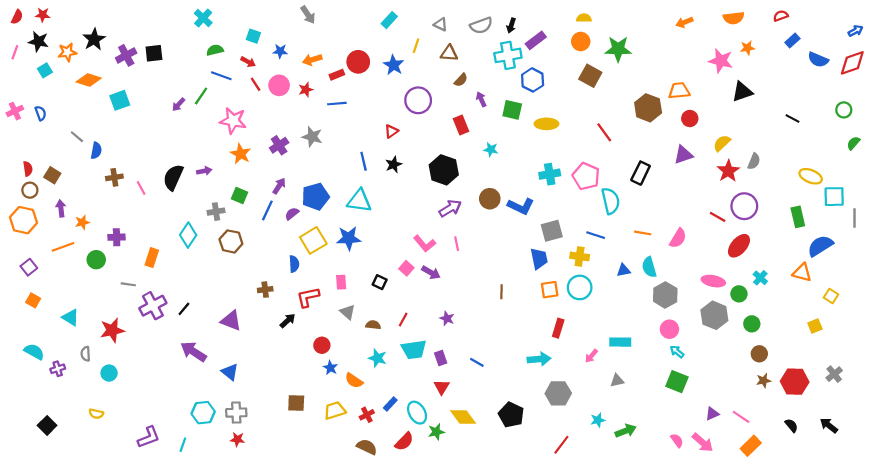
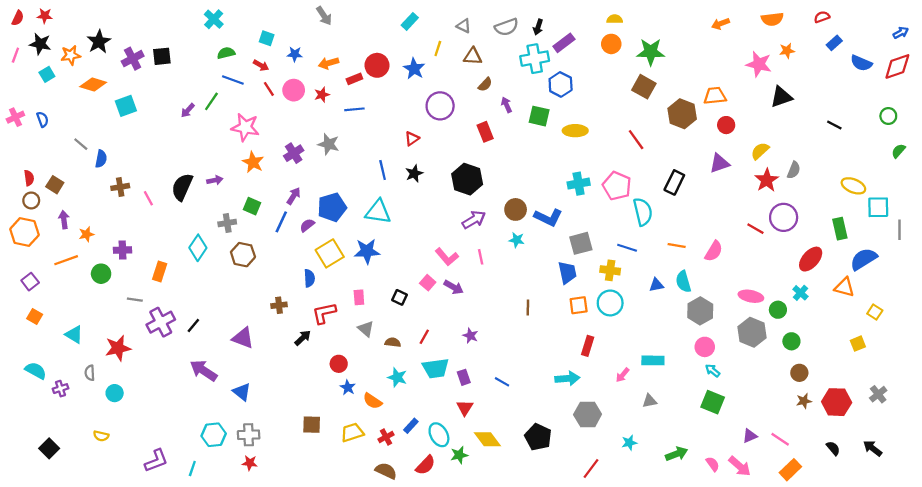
brown square: (590, 76) -> (644, 87), moved
cyan star: (491, 150) -> (517, 240), moved
red ellipse: (739, 246) -> (811, 259), moved
green arrow: (626, 431) -> (677, 454), moved

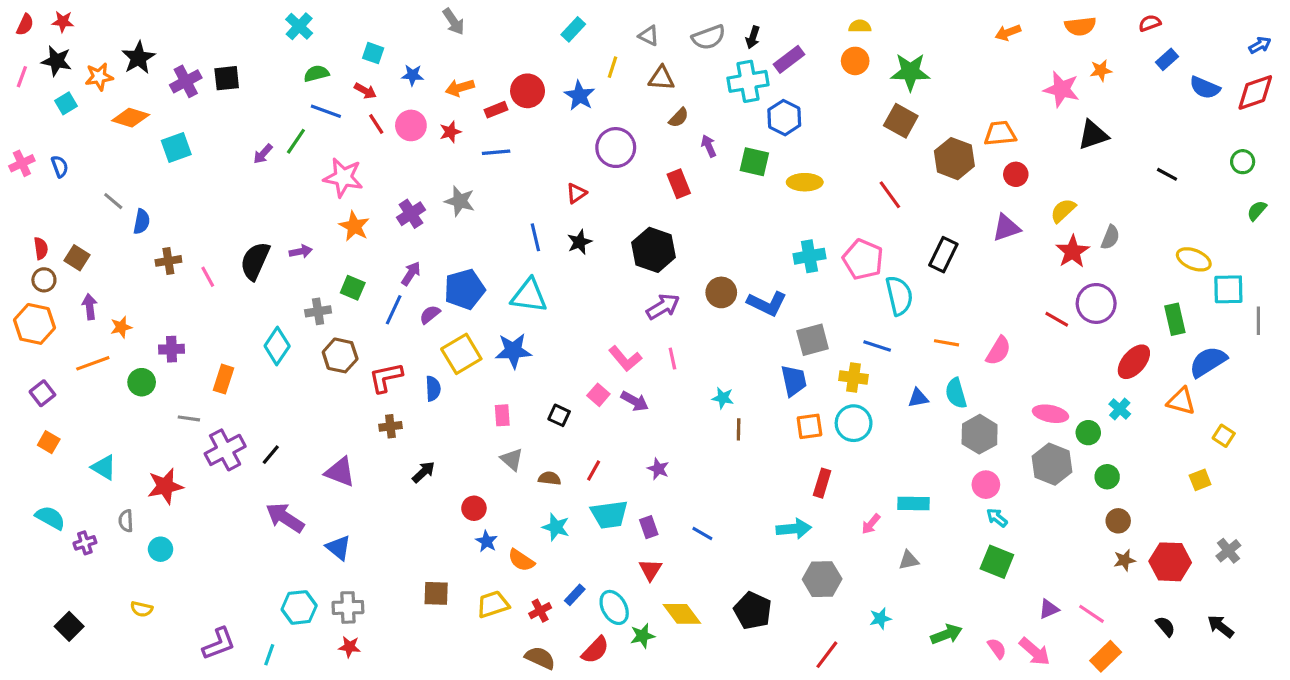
cyan star: (517, 240) -> (723, 398), moved
red L-shape: (324, 313) -> (386, 378), moved

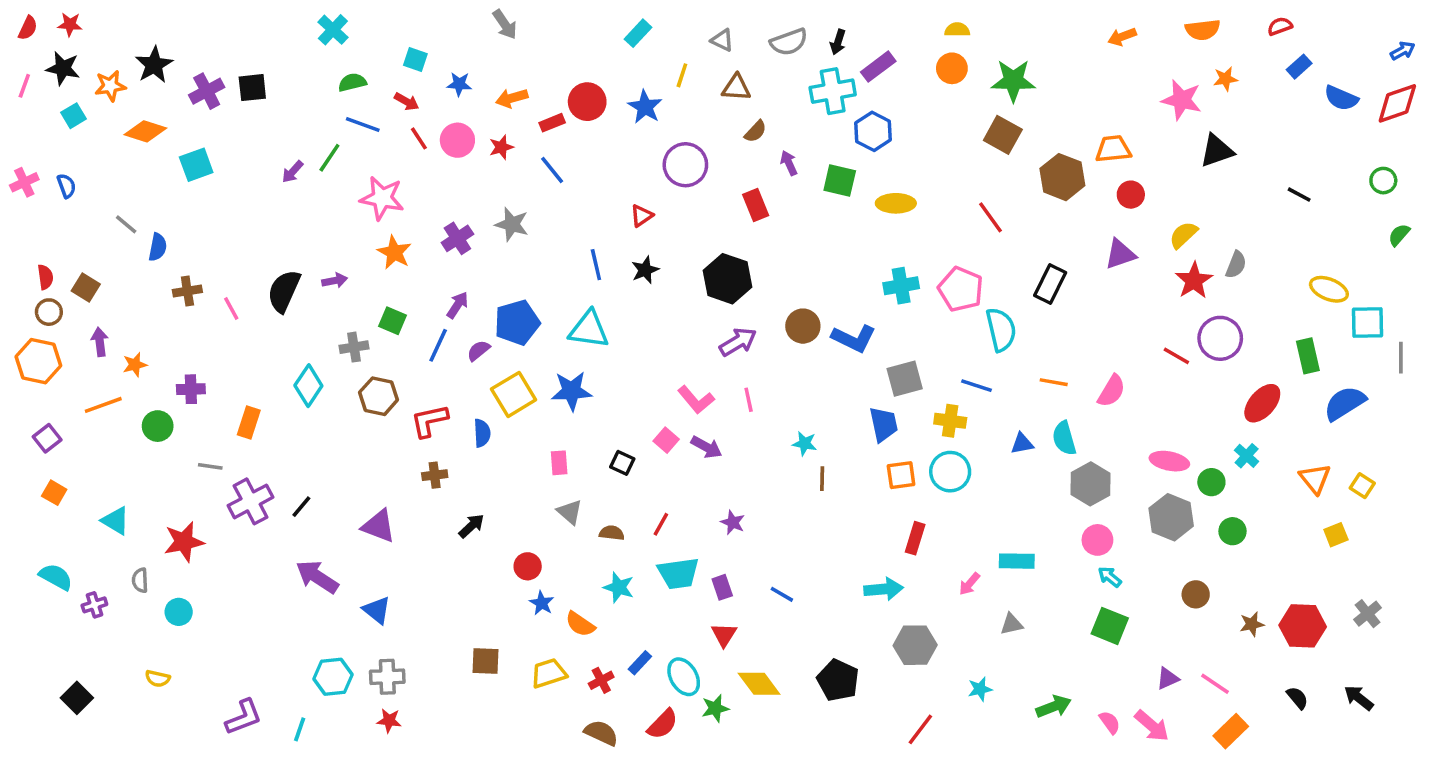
blue line: (496, 152) -> (552, 170), turned 56
orange triangle: (1181, 401) -> (1315, 479), moved, turned 36
brown circle: (1118, 521) -> (1196, 594), moved

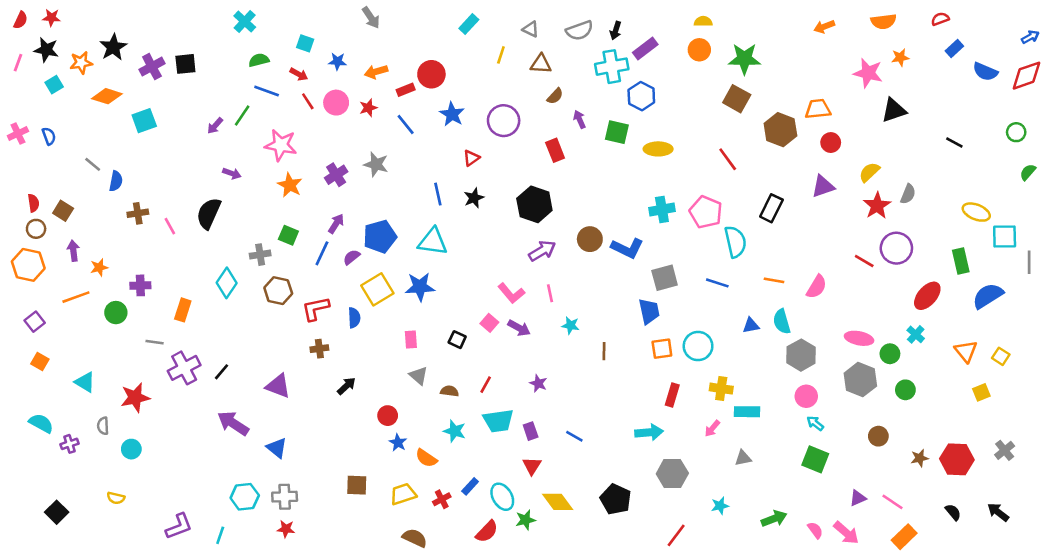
blue star: (645, 107) -> (452, 114), moved
purple arrow: (335, 280) -> (232, 173), moved, turned 30
yellow cross: (950, 421) -> (721, 389), moved
cyan star: (805, 444) -> (571, 325), moved
brown semicircle: (601, 733) -> (415, 538), moved

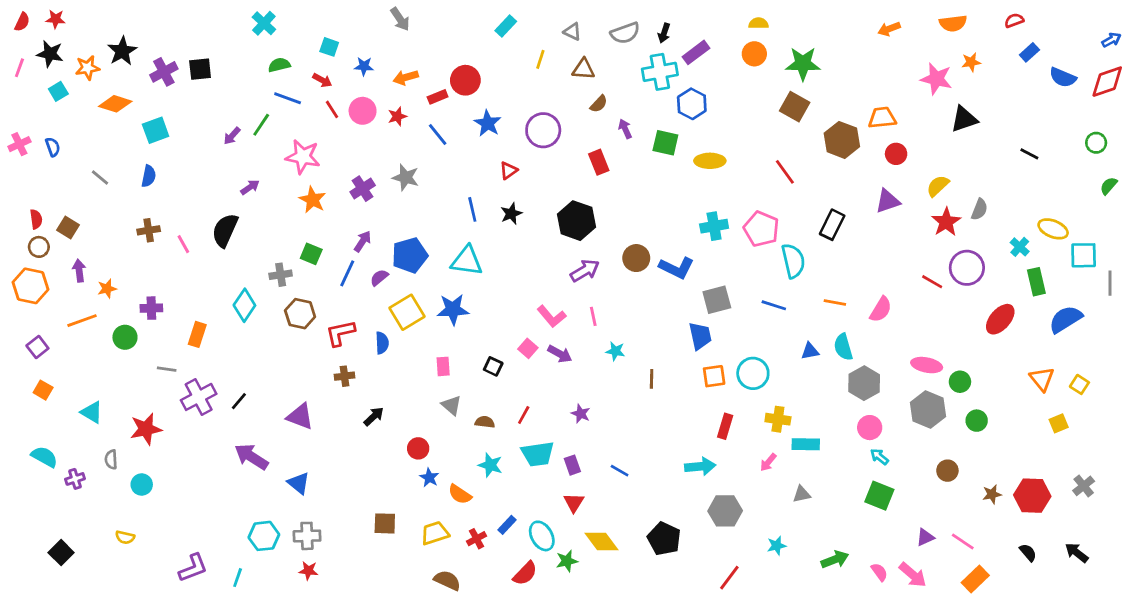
purple arrow: (232, 173) -> (250, 187), turned -54
blue semicircle: (116, 181) -> (149, 176), moved
cyan cross: (916, 334) -> (1020, 247), moved

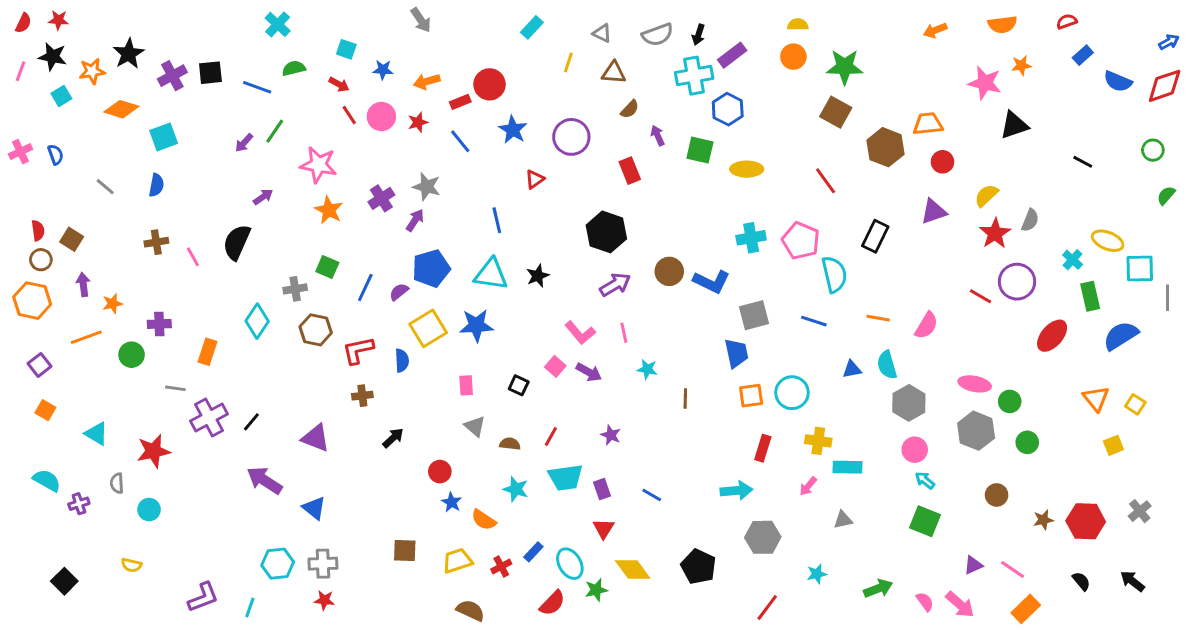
blue line: (288, 98) -> (257, 87), moved
black star: (511, 214) -> (538, 276), moved
purple arrow: (363, 241) -> (415, 220), moved

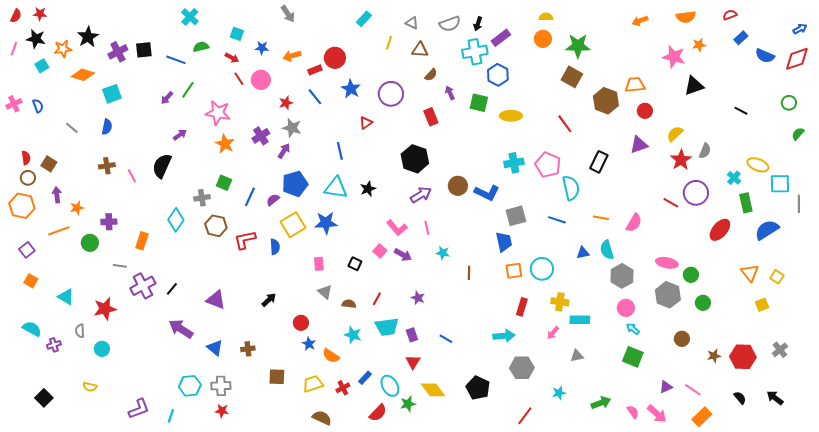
red star: (418, 122) -> (286, 103), moved
brown cross: (362, 396) -> (248, 349), moved

